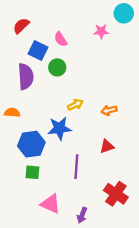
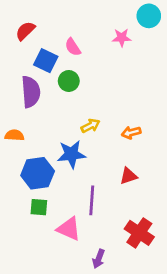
pink triangle: (50, 204) -> (69, 229), moved

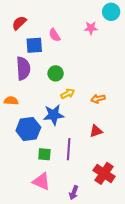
blue square: (46, 61) -> (34, 45), turned -30
green circle: (69, 81) -> (56, 73), moved
green square: (39, 207) -> (44, 154), moved
pink triangle: (69, 229) -> (41, 181), moved

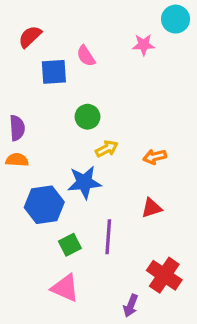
purple semicircle: (23, 68) -> (17, 128), moved, size x0.7
green square: (44, 154) -> (70, 245), turned -32
purple arrow: (74, 193) -> (131, 306), moved

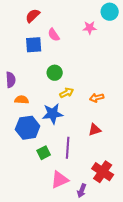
red semicircle: (30, 37) -> (33, 16), moved
orange semicircle: (17, 160) -> (22, 100), moved
pink triangle: (65, 288) -> (60, 180), moved, turned -48

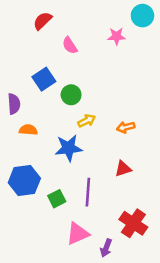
blue square: (34, 45) -> (44, 79), moved, turned -30
blue hexagon: (28, 128) -> (24, 180), moved

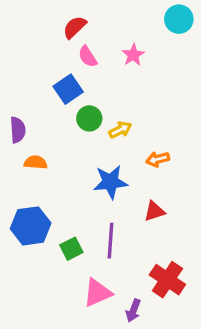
red semicircle: (43, 21) -> (75, 27), moved
pink star: (117, 36) -> (133, 55), moved, turned -30
blue square: (44, 79) -> (68, 89), moved
yellow arrow: (87, 121) -> (120, 130), moved
blue star: (68, 148) -> (110, 182), moved

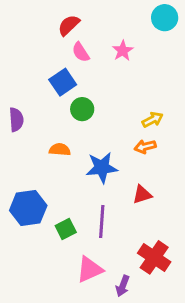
yellow arrow: (120, 130) -> (153, 120), moved
orange semicircle: (36, 162) -> (60, 150), moved

